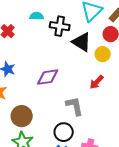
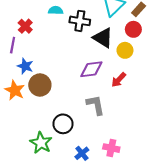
purple diamond: (48, 77) -> (91, 69), moved
brown circle: (22, 116) -> (40, 85), moved
black circle: (64, 132) -> (63, 124), moved

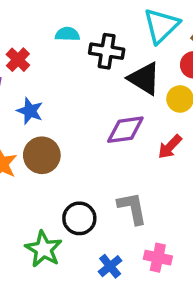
blue star: (25, 66) -> (30, 111), moved
gray L-shape: (96, 105) -> (132, 208), moved

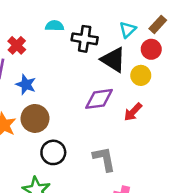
cyan triangle: (161, 26) -> (128, 30), moved, size x0.6
black circle: (79, 218) -> (53, 152), moved

